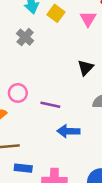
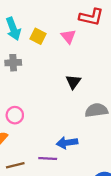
gray cross: (25, 37) -> (13, 63), turned -35
purple line: (50, 105) -> (48, 158), moved

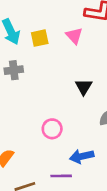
yellow square: (38, 36) -> (40, 38), turned -35
pink circle: (15, 115) -> (52, 129), moved

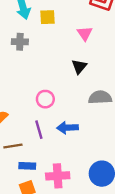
pink triangle: (74, 36) -> (85, 33), moved
purple line: (61, 176) -> (39, 130), moved, turned 66

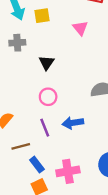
black triangle: (79, 66) -> (47, 63), moved
blue rectangle: (27, 166) -> (37, 165), turned 56

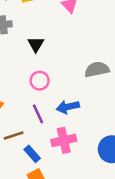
pink cross: (68, 171) -> (64, 140), moved

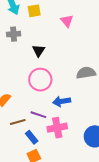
pink circle: (40, 81) -> (40, 80), size x1.5
purple line: (38, 114) -> (38, 115), moved, turned -49

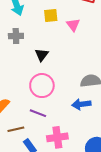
yellow square: (34, 11) -> (51, 15), moved
blue arrow: (62, 101) -> (81, 104), moved
purple line: (38, 115) -> (38, 113), moved

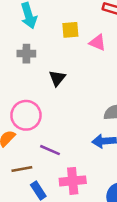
pink triangle: (73, 25) -> (98, 42), turned -32
pink circle: (42, 86) -> (26, 115), moved

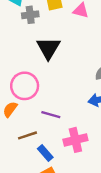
gray cross: (26, 54) -> (30, 15), moved
black triangle: (57, 78) -> (48, 48), size x1.5

